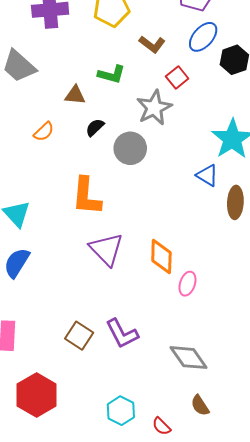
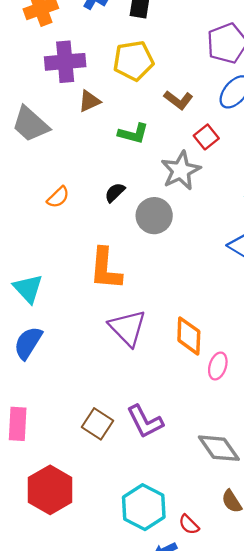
brown triangle: (75, 95) -> (89, 101), moved, turned -30
cyan hexagon: (121, 411) -> (144, 507), size x1.4

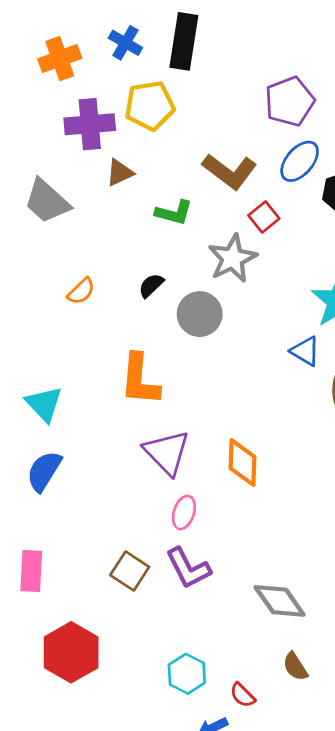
yellow pentagon: (133, 61) -> (150, 106), moved
brown L-shape: (178, 100) -> (230, 171), size x1.5
pink ellipse: (218, 366) -> (184, 512), moved
cyan hexagon: (144, 507) -> (187, 674), size x0.7

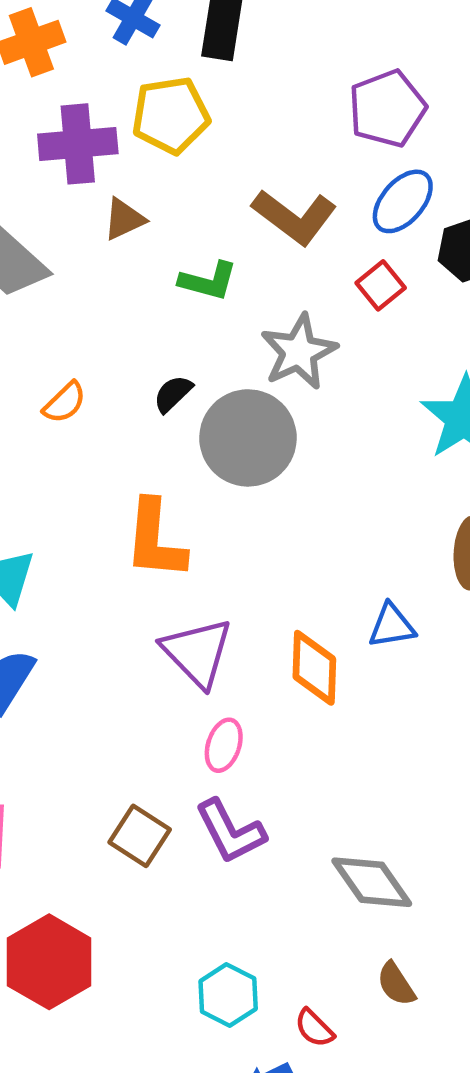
red square: (264, 217) -> (381, 285), moved
gray circle: (200, 314) -> (248, 438), size x1.4
blue triangle: (305, 351) -> (392, 626), moved, turned -40

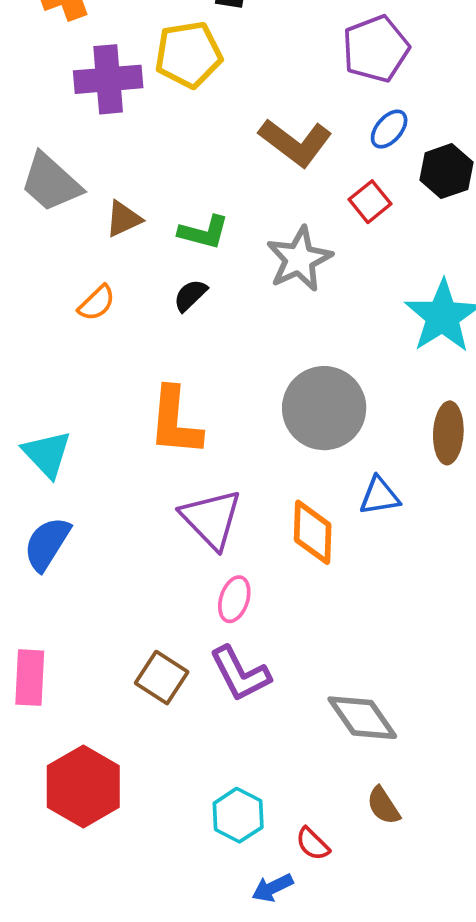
blue ellipse: (403, 201) -> (389, 129), size x0.7
brown triangle: (124, 219) -> (123, 219), moved
green L-shape: (208, 281) -> (204, 232), moved
gray circle: (248, 438) -> (324, 408), moved

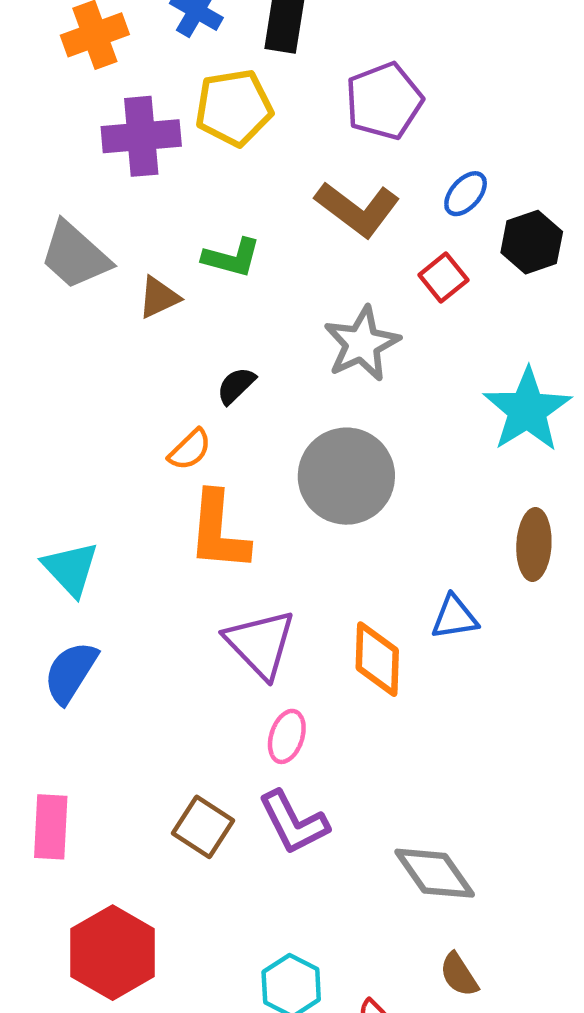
purple pentagon: (376, 49) -> (384, 101), moved
green L-shape: (204, 232) -> (232, 258), moved
orange semicircle: (97, 303) -> (190, 450), moved
gray circle: (324, 408) -> (346, 476), moved

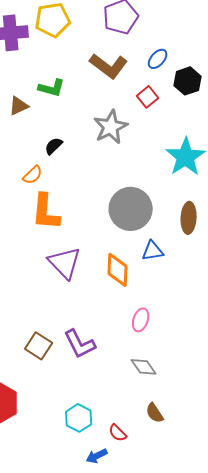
gray circle: (346, 476) -> (131, 209), moved
pink ellipse: (287, 736) -> (141, 320), moved
gray diamond: (435, 873) -> (144, 367), size x0.7

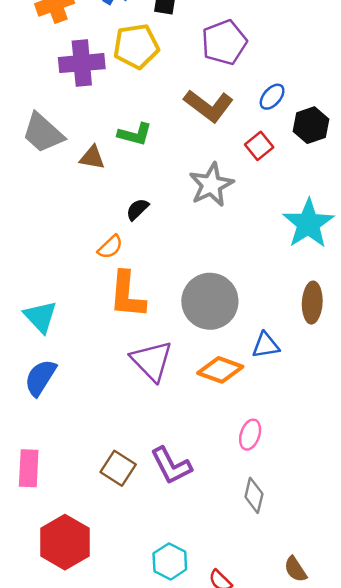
brown triangle: (19, 106) -> (92, 158), turned 35
gray circle: (131, 209) -> (210, 301), moved
orange diamond: (118, 270) -> (220, 370), turned -72
gray diamond: (144, 367) -> (254, 495), turned 48
brown semicircle: (155, 413) -> (295, 569), moved

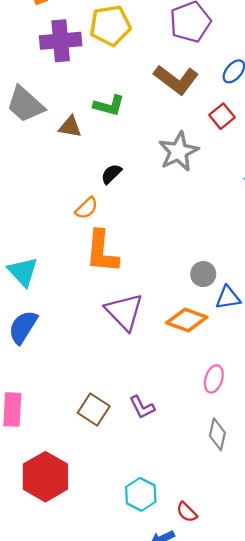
gray circle: (210, 301) -> (203, 274), moved, size x0.5
purple L-shape: (171, 466) -> (142, 407), size x0.7

